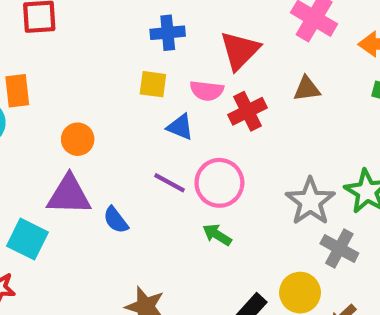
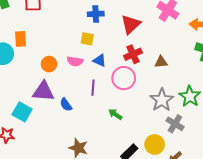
brown triangle: (307, 89) -> (161, 62), moved
pink semicircle: (207, 91) -> (75, 61), moved
purple line: (169, 183) -> (93, 88), turned 63
pink circle: (219, 183) -> (124, 78), moved

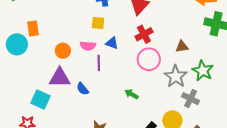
brown triangle: (161, 62) -> (182, 47), moved
pink circle: (124, 78) -> (149, 59), moved
purple line: (93, 88) -> (99, 63), moved

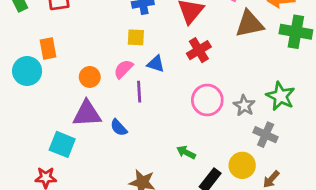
pink semicircle: (88, 46) -> (123, 69), turned 133
brown triangle: (182, 47) -> (249, 24), moved, size x1.6
pink circle: (149, 59) -> (207, 100), moved
gray star: (176, 76) -> (244, 106), size x0.7
green arrow: (132, 94) -> (186, 152), moved

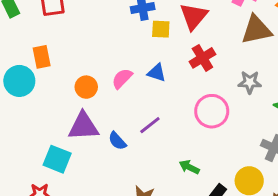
yellow square: (136, 37) -> (161, 29), moved
purple line: (139, 92) -> (150, 125), moved, turned 55
gray star: (244, 106) -> (250, 82), moved, turned -30

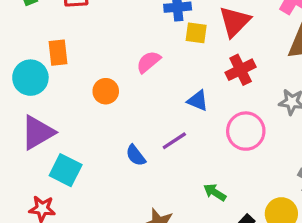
blue triangle: (157, 73) -> (198, 101), moved
pink semicircle: (122, 78) -> (148, 62), moved
purple triangle: (83, 126) -> (38, 132), moved, turned -32

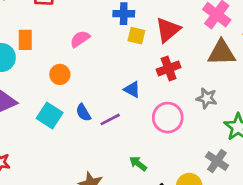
pink semicircle: (148, 62) -> (80, 39), moved
blue semicircle: (136, 155) -> (83, 113), moved
cyan square: (66, 170) -> (50, 115), moved

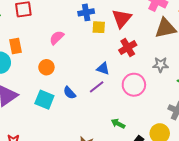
purple line: (110, 119) -> (97, 87), moved

